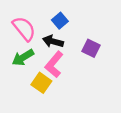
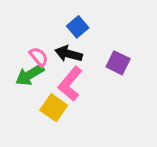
pink semicircle: (24, 29) -> (39, 57), moved, size x0.6

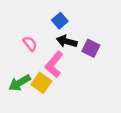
black arrow: (69, 54) -> (67, 41), moved
green arrow: (30, 75) -> (20, 83), moved

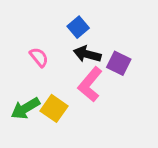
pink L-shape: (54, 64) -> (90, 84), moved

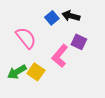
black arrow: (87, 54) -> (71, 16), moved
pink semicircle: (39, 57) -> (26, 38), size x1.6

